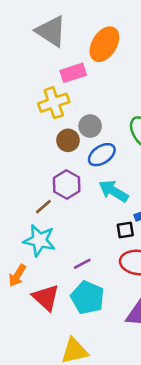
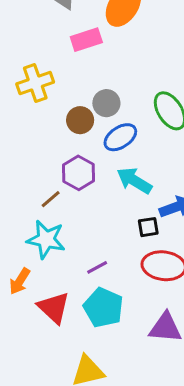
yellow cross: (54, 103) -> (35, 83), moved

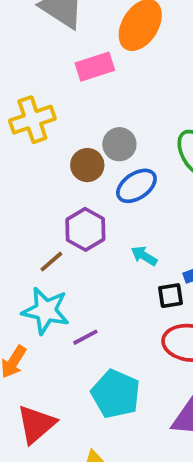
cyan arrow: (134, 181) -> (144, 256), moved, size x0.6
purple line: (97, 267) -> (85, 337), moved
red triangle: (54, 308) -> (36, 424), moved, turned 36

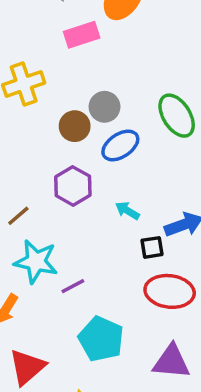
brown line: (51, 262) -> (18, 216), moved

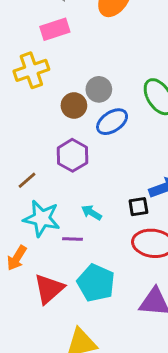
pink rectangle: (82, 35) -> (55, 29), moved
cyan arrow: (127, 211) -> (92, 213), moved
purple line: (73, 286) -> (72, 239), turned 30
red triangle: (27, 367) -> (49, 289), moved

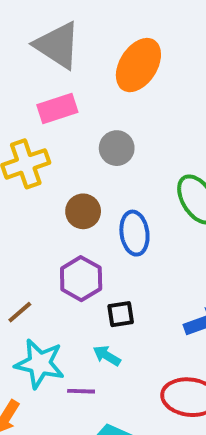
gray circle: (99, 89) -> (117, 148), moved
blue ellipse: (112, 122) -> (134, 233), turned -64
black square: (138, 207) -> (121, 314), moved

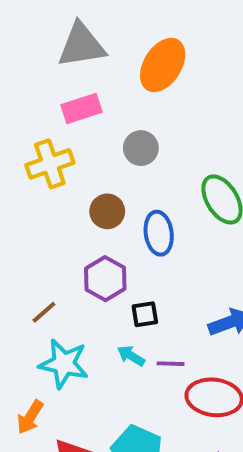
gray triangle: (57, 45) -> (82, 45), turned -42
purple line: (81, 391) -> (171, 364), moved

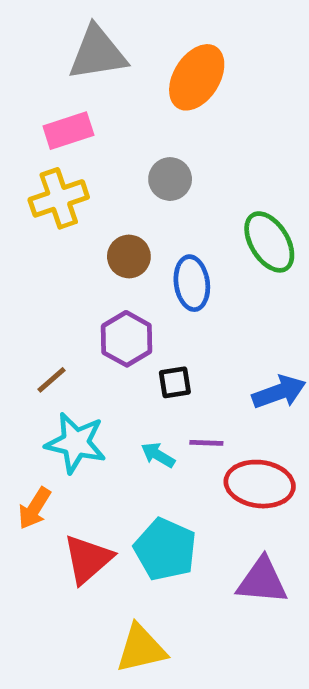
pink rectangle: (82, 108) -> (68, 131), moved
cyan arrow: (131, 356) -> (158, 455), moved

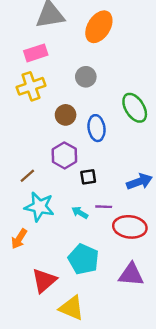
red triangle: (88, 559) -> (44, 281), moved
yellow triangle: (141, 649) -> (71, 308), turned 36

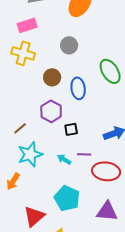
yellow cross: (31, 86) -> (23, 53), turned 35
cyan star: (39, 207) -> (30, 154), turned -30

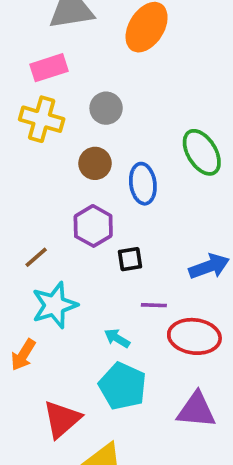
gray circle: (69, 45) -> (106, 108), moved
cyan arrow: (64, 159) -> (117, 338), moved

